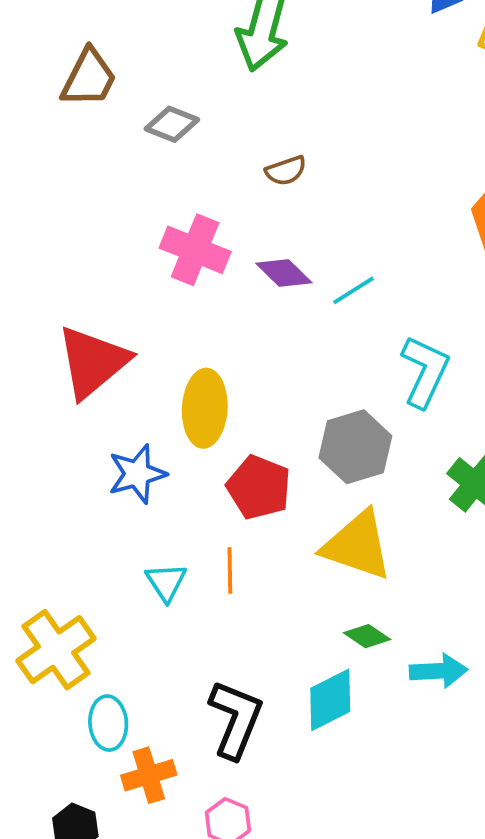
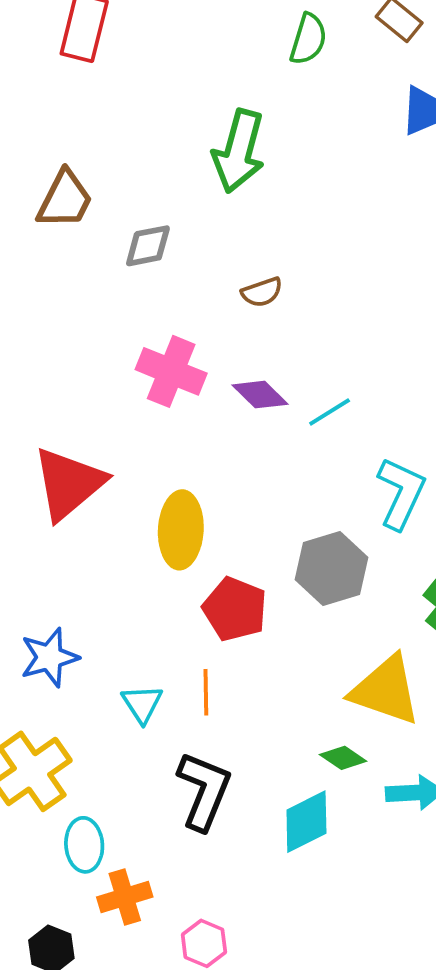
gray diamond: (172, 124) -> (148, 246), turned -33
blue star: (137, 474) -> (49, 657), moved
yellow triangle: (357, 545) -> (386, 690), moved
black L-shape: (236, 719) -> (204, 791), moved

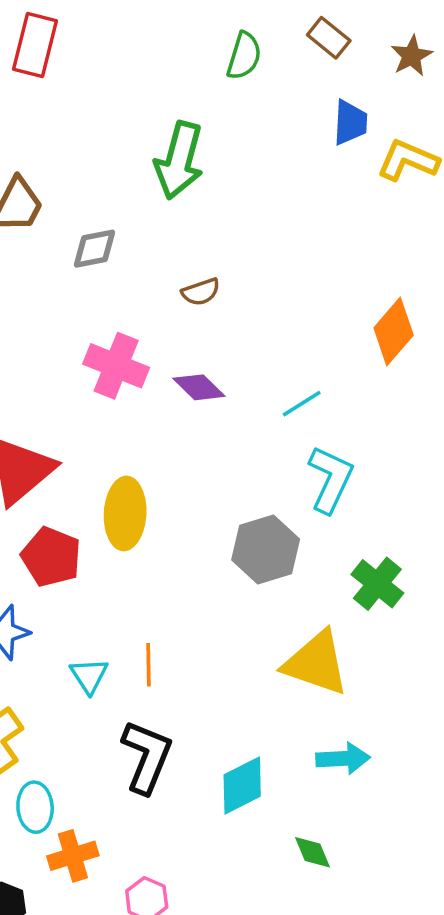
cyan line: (330, 412) -> (302, 404), moved
red pentagon: (235, 609) -> (51, 557), moved
green diamond: (343, 758) -> (312, 852), moved, turned 33

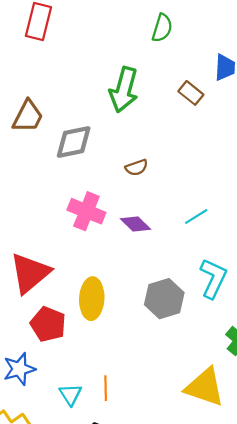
brown rectangle: (329, 38) -> (191, 93), moved
gray diamond: (94, 249) -> (74, 142), size x1.4
cyan line: (302, 404) -> (196, 217), moved
gray hexagon: (266, 550) -> (164, 299), moved

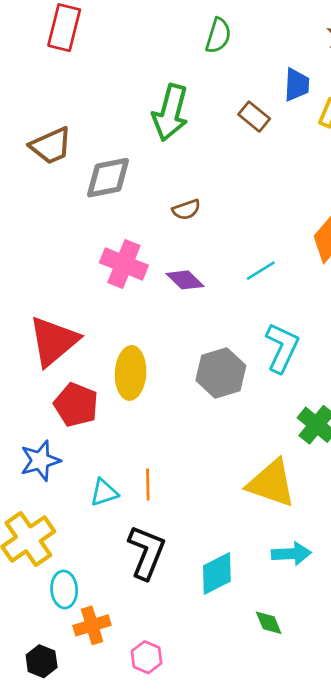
brown trapezoid: (28, 116) -> (51, 146), turned 39
cyan triangle: (70, 395) -> (104, 492), turned 45

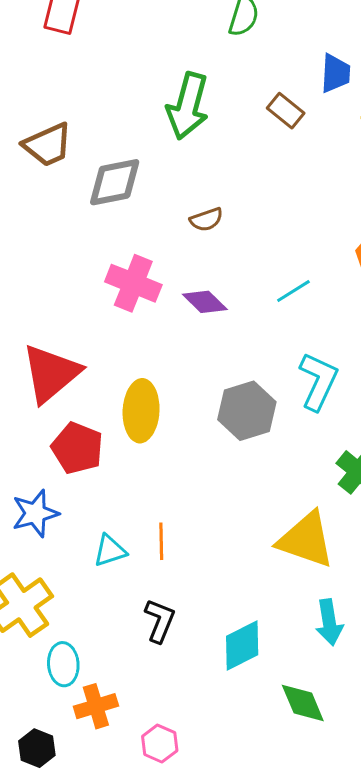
black L-shape: (146, 552) -> (160, 621), size x0.7
cyan arrow: (291, 554) -> (329, 622), turned 84
green diamond: (269, 623) -> (303, 703), size x1.4

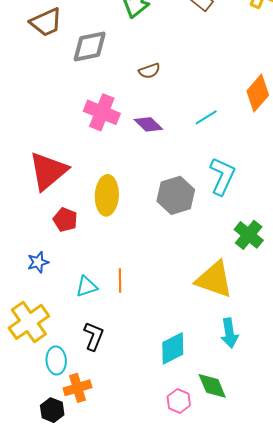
red pentagon: (77, 448) -> (65, 220), size x0.7
blue star: (35, 513) -> (38, 262), size x0.7
black L-shape: (160, 621) -> (94, 336), moved
pink hexagon: (160, 744) -> (179, 401), moved
black hexagon: (37, 748) -> (52, 410), moved

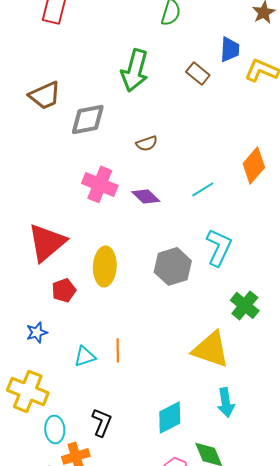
red pentagon: (65, 220) -> (64, 290), turned 30
yellow cross: (29, 322) -> (28, 391), turned -33
black L-shape: (94, 336) -> (102, 422), moved

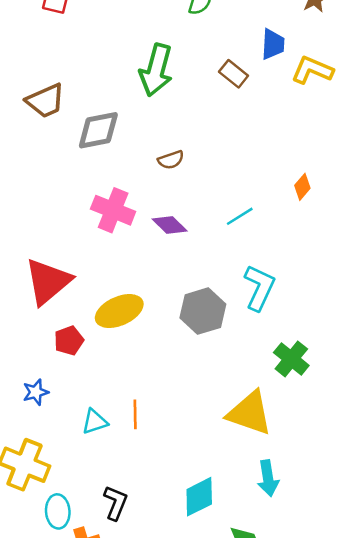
orange diamond: (254, 165) -> (302, 187), size x0.6
yellow ellipse: (105, 266) -> (119, 311), turned 63

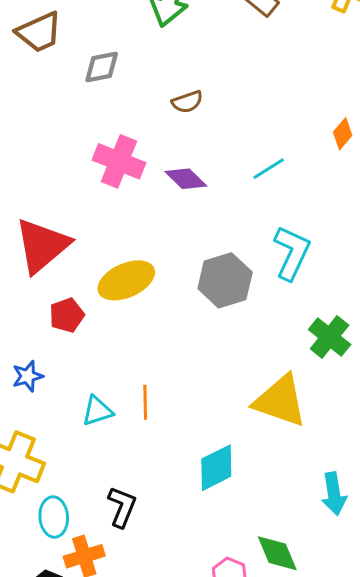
gray diamond: (98, 130) -> (102, 67), size x0.7
cyan arrow: (268, 478) -> (334, 494), moved
cyan diamond: (199, 497) -> (216, 468), moved

